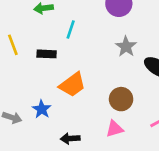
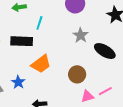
black rectangle: (47, 54) -> (22, 41), size x1.5
pink triangle: (115, 129) -> (87, 96), moved

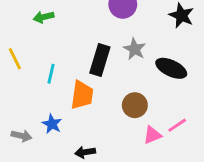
cyan line: (39, 23) -> (51, 74), moved
black rectangle: (22, 41) -> (100, 60), moved, turned -70
orange trapezoid: (41, 64) -> (82, 95), turned -40

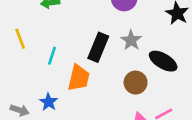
brown circle: (135, 105) -> (136, 83), moved

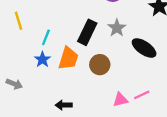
brown circle: (136, 83) -> (100, 65), moved
blue star: (49, 102) -> (42, 59), moved

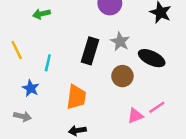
orange trapezoid: (68, 58) -> (76, 97), moved
blue star: (42, 59) -> (31, 88), moved
brown circle: (100, 65) -> (122, 76), moved

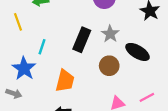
yellow line: (17, 50) -> (18, 22), moved
blue star: (31, 88) -> (24, 68), size x1.5
pink line: (157, 107) -> (147, 97), moved

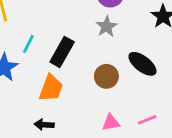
gray star: (110, 34) -> (107, 27), moved
black rectangle: (82, 40) -> (62, 52), moved

